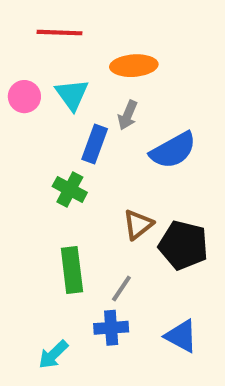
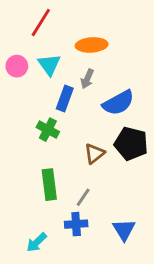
red line: (60, 33) -> (41, 22), turned -60
black pentagon: (183, 245) -> (131, 144), moved
blue triangle: (181, 336) -> (124, 230), turned 30

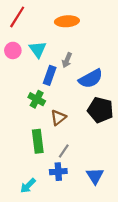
red line: (41, 22) -> (17, 17), moved
orange ellipse: (92, 45) -> (67, 21), moved
brown triangle: (94, 154) -> (58, 118), moved

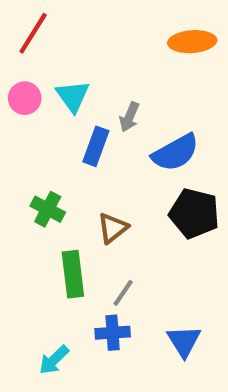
orange ellipse: (67, 21) -> (192, 42), moved
green cross: (37, 99) -> (48, 209), moved

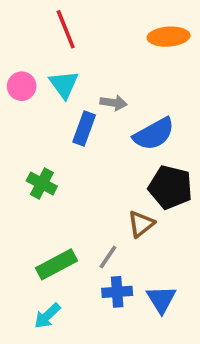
red line: (33, 33) -> (66, 29), moved, turned -54
gray arrow: (129, 117) -> (113, 103), turned -105
brown triangle: (113, 228) -> (141, 224), moved
green rectangle: (73, 274) -> (57, 264), moved, turned 69
blue cross: (113, 333) -> (117, 292), moved

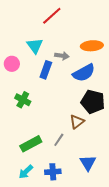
red line: (66, 29) -> (52, 16), moved, turned 70
orange ellipse: (169, 37) -> (92, 46), moved
pink circle: (22, 86) -> (12, 64), moved
blue cross: (117, 292) -> (53, 172), moved

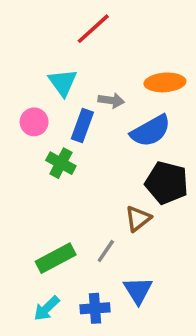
pink circle: (12, 64) -> (34, 122), moved
green cross: (23, 100) -> (61, 163), moved
blue triangle: (88, 163) -> (138, 290), moved

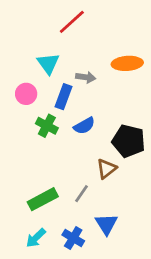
blue semicircle: (151, 131) -> (84, 126), moved, size x0.7
blue cross: (95, 308) -> (73, 238), turned 35

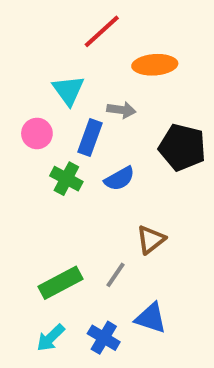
orange ellipse: (127, 63) -> (155, 65), moved
black pentagon: (129, 141) -> (182, 147), moved
blue triangle: (106, 224) -> (151, 318), turned -40

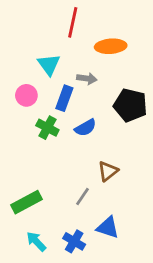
red line: (102, 31) -> (73, 22), turned -36
green rectangle: (61, 283) -> (26, 202), moved
cyan arrow: (51, 338) -> (36, 241), turned 90

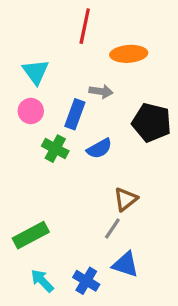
cyan triangle: (49, 65) -> (36, 72), moved
gray line: (83, 196) -> (112, 229), moved

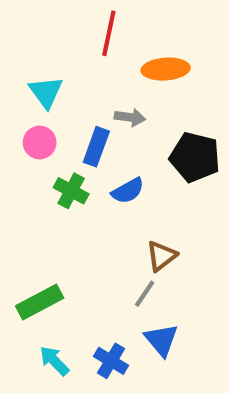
blue triangle: (125, 264) -> (161, 340), turned 32

